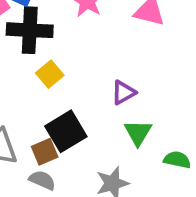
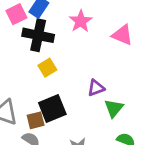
green triangle: (138, 133) -> (114, 108), moved

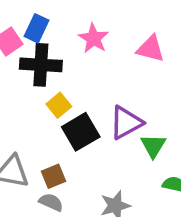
purple triangle: (96, 88) -> (126, 123), size x1.5
black square: (52, 108) -> (81, 132), moved

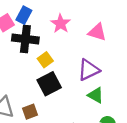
yellow square: (59, 105) -> (45, 60), moved
purple triangle: (126, 123) -> (89, 70), moved
green triangle: (153, 146) -> (96, 95), turned -36

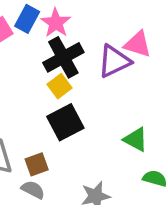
pink star: (61, 24) -> (56, 23), moved
black cross: (25, 39) -> (63, 57), moved, turned -35
purple triangle: (89, 70) -> (114, 61), moved

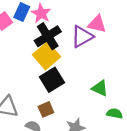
yellow square: (60, 86) -> (46, 56), size x1.6
brown square: (37, 164) -> (46, 109), moved

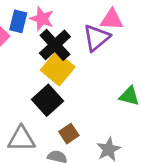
black square: (52, 80) -> (47, 100), moved

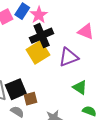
purple triangle: (96, 38) -> (69, 57), moved
black square: (47, 100) -> (16, 89), moved

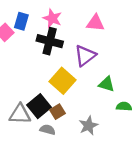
pink star: (39, 15) -> (52, 18), moved
black cross: (42, 36) -> (50, 41), turned -35
yellow square: (38, 52) -> (63, 81), moved

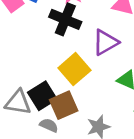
brown square: (58, 112) -> (64, 105), size x1.5

